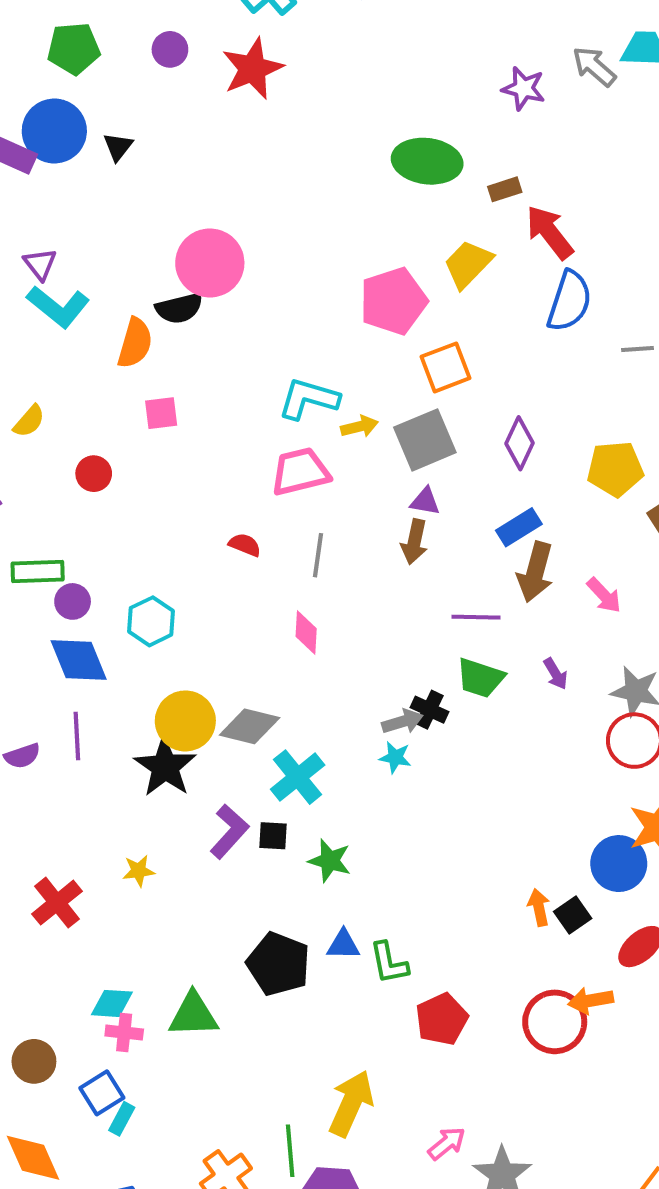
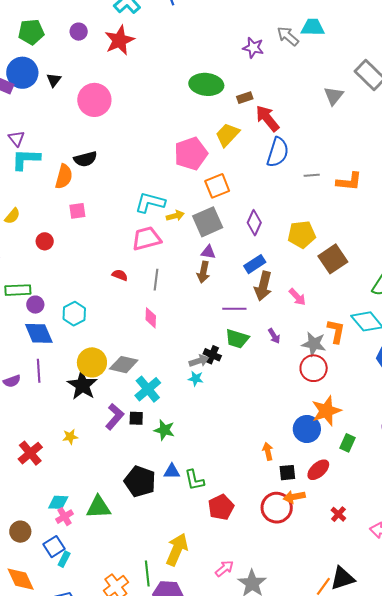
pink circle: (210, 263) -> (94, 100), moved
cyan L-shape: (58, 307) -> (26, 159), turned 144
black square: (573, 915) -> (287, 473), moved, turned 30
pink cross: (124, 1033) -> (64, 517), turned -36

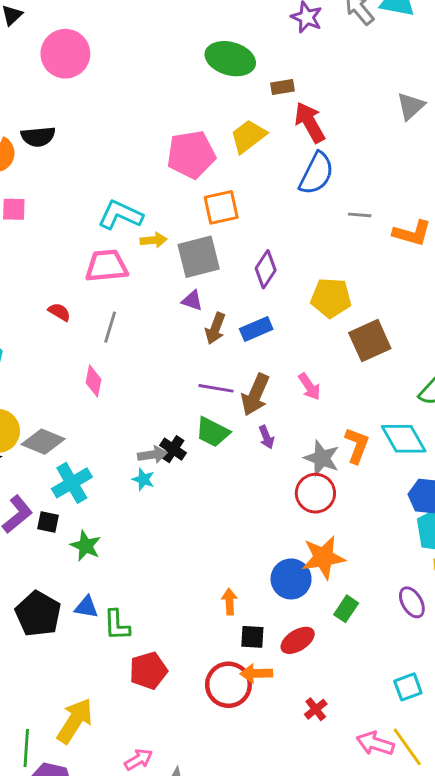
brown arrow: (203, 272) -> (215, 328), moved
brown arrow: (263, 286) -> (255, 395), moved

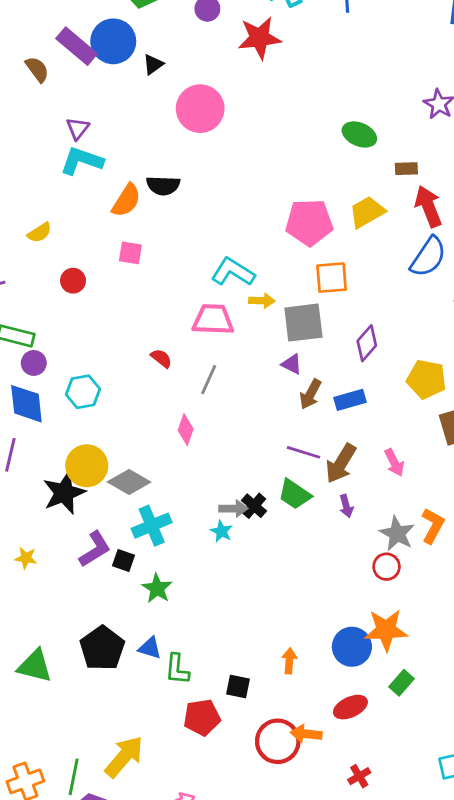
green ellipse: (230, 59) -> (359, 134), size x0.7
red circle: (315, 493) -> (387, 567), size x0.7
black square: (252, 637) -> (238, 687), moved

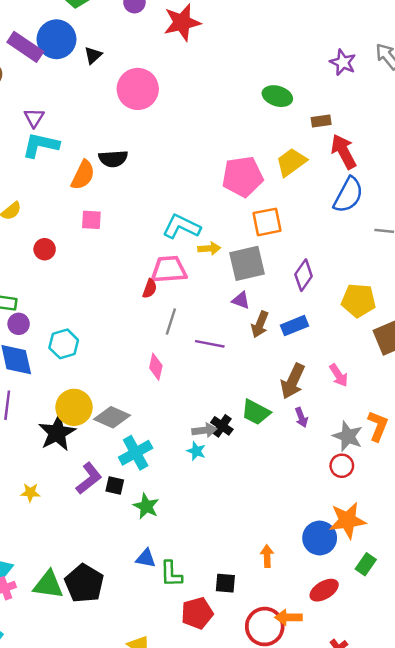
red semicircle: (161, 358) -> (150, 289), moved, turned 78
purple line: (303, 452) -> (210, 344), moved
black pentagon: (102, 648) -> (84, 583), moved

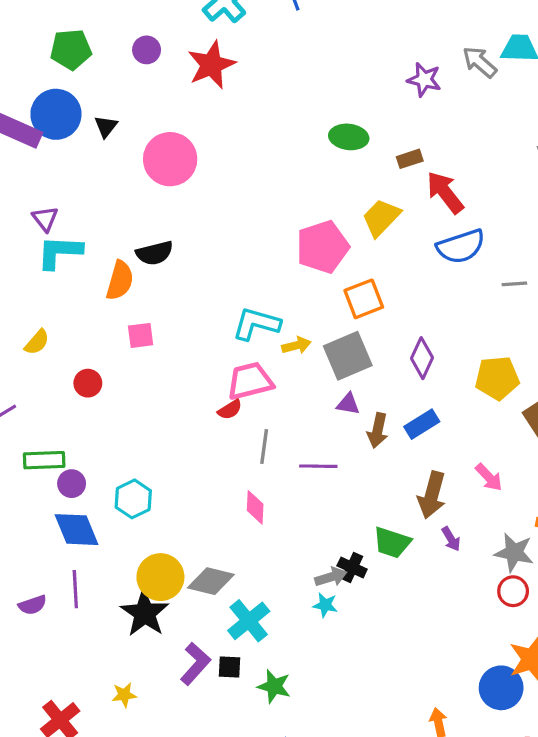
blue semicircle: (348, 195) -> (461, 246), turned 54
red semicircle: (150, 289) -> (230, 410), turned 48

